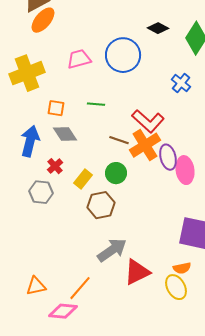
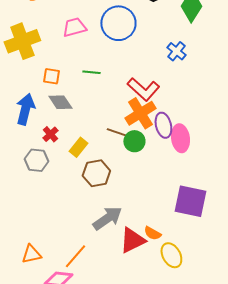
brown line: (119, 140) -> (116, 132), moved
green circle: (116, 173) -> (134, 141), moved
orange semicircle: (182, 268) -> (152, 233), moved, turned 42

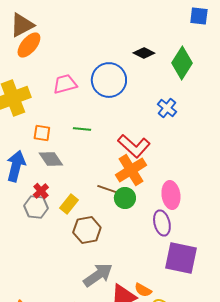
purple ellipse: (163, 125) -> (162, 223), moved
gray hexagon: (36, 160) -> (36, 207), moved

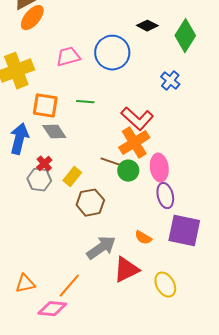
orange square: (42, 133) -> (45, 106), size x1.5
pink ellipse: (171, 195) -> (159, 168), moved
orange semicircle: (143, 290) -> (143, 238), moved

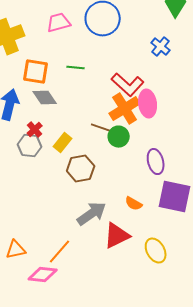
pink ellipse: (159, 168) -> (148, 104), moved

